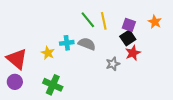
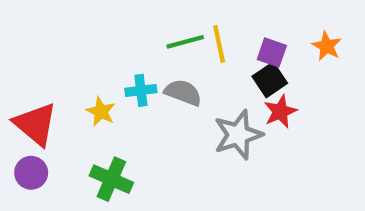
green line: (88, 20) -> (185, 42), turned -66
gray star: (113, 64) -> (238, 135), size x1.6

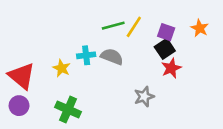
yellow line: (219, 44) -> (134, 27), turned 45
gray star: (238, 135) -> (144, 97), moved, size x0.7

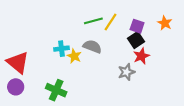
cyan cross: (86, 55) -> (61, 49), moved
yellow star: (62, 68) -> (74, 56), moved
gray star: (144, 97) -> (126, 72), moved

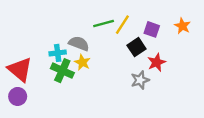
black square: (136, 40) -> (136, 47), moved
gray semicircle: (92, 46) -> (79, 44), moved
cyan cross: (61, 49) -> (58, 53), moved
green cross: (56, 90) -> (62, 71), moved

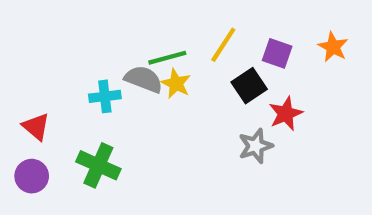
green line: (104, 24) -> (167, 58), moved
yellow star: (82, 62) -> (176, 84), moved
red triangle: (20, 69) -> (36, 127), size x0.6
green cross: (62, 71) -> (98, 165), moved

